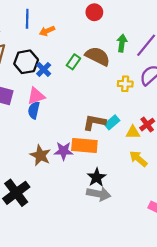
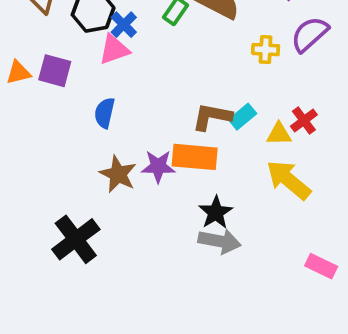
pink triangle: (36, 96) -> (114, 50), moved
blue semicircle: (34, 110) -> (105, 113), moved
yellow arrow: (138, 159) -> (289, 180), size x1.4

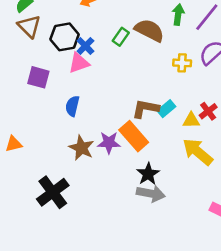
orange triangle: (18, 73) -> (14, 144), moved
orange rectangle: (195, 157) -> (134, 136), turned 44

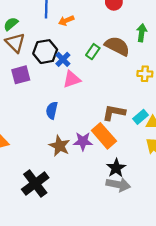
pink triangle: (79, 63) -> (72, 79), moved
purple square: (38, 77) -> (21, 75), moved, turned -30
cyan rectangle: (166, 109) -> (140, 117), moved

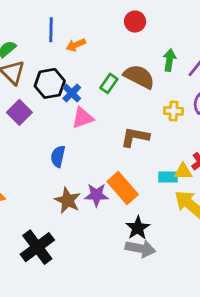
purple square: (21, 75) -> (19, 112), turned -30
brown L-shape: (114, 113) -> (135, 137), moved
cyan rectangle: (140, 117) -> (168, 177), moved, turned 40

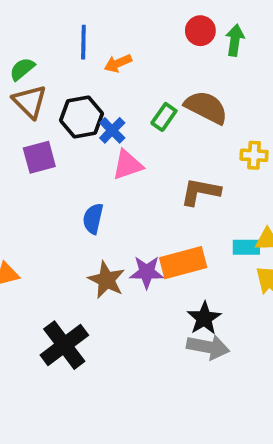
green arrow: (169, 60) -> (235, 40), moved
purple square: (19, 112) -> (39, 157), turned 30
orange rectangle: (123, 188) -> (183, 263), turned -64

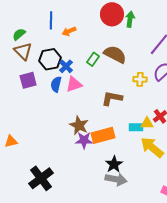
red circle: (200, 31) -> (112, 14), size x1.5
blue semicircle: (93, 219) -> (56, 84), moved
brown star: (106, 280) -> (79, 125), moved

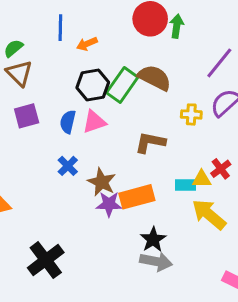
black hexagon: (50, 59) -> (93, 85), moved
green rectangle: (93, 59) -> (122, 85), size x1.6
blue cross: (66, 66) -> (68, 166), moved

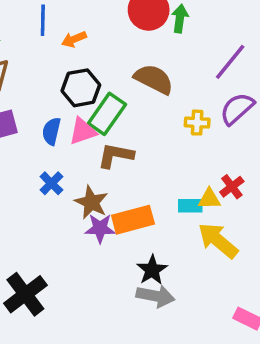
green rectangle: (122, 85) -> (107, 114), moved
brown L-shape: (150, 142) -> (116, 156), moved

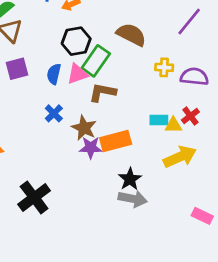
purple semicircle: (237, 109) -> (194, 77), moved, turned 48
cyan rectangle: (190, 206) -> (159, 120), moved
yellow arrow: (218, 240) -> (180, 157), turned 116

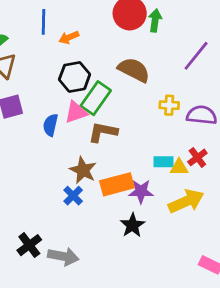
blue semicircle: (54, 74) -> (51, 125), moved
blue cross: (54, 113) -> (73, 196), moved
purple star: (91, 148) -> (141, 191), moved
black cross: (34, 197) -> (29, 245), size x0.7
gray arrow: (133, 199) -> (63, 256), moved

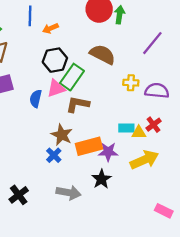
gray arrow: (63, 256) -> (69, 193), moved

